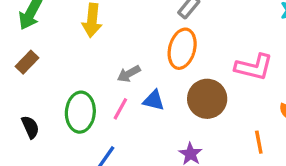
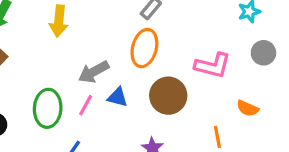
gray arrow: (129, 74) -> (94, 72), size x1.4

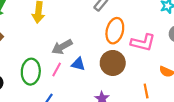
orange ellipse: (144, 48) -> (115, 31), moved

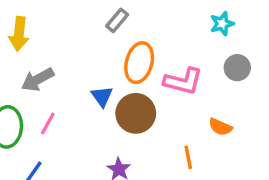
gray arrow: (62, 47) -> (38, 80), moved
blue triangle: (78, 64) -> (102, 96), moved, turned 40

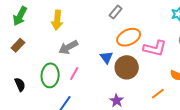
orange ellipse: (139, 63) -> (129, 37), turned 50
orange line: (188, 157) -> (158, 94), turned 64

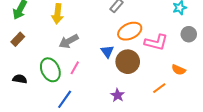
green ellipse: (50, 75) -> (50, 70), turned -30
black semicircle: (20, 85) -> (20, 79), turned -56

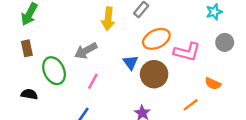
yellow arrow: (57, 14) -> (108, 19), moved
brown rectangle: (18, 39) -> (27, 48), turned -56
green ellipse: (50, 70) -> (54, 71), moved

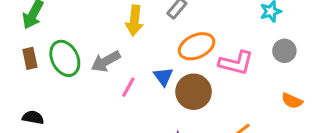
green ellipse: (54, 71) -> (65, 58), moved
pink line: (93, 81) -> (128, 87), moved
orange semicircle: (213, 84) -> (292, 101), moved

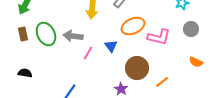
gray arrow: (106, 61) -> (73, 36), turned 36
brown circle: (194, 92) -> (137, 68), moved

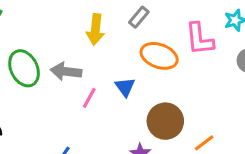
orange ellipse: (133, 26) -> (159, 56), turned 45
pink L-shape: (159, 37) -> (199, 39), moved, turned 70

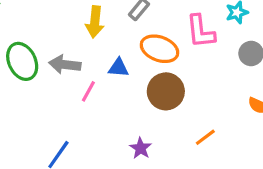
blue triangle: (125, 87) -> (118, 68), moved, turned -50
brown circle: (165, 121) -> (166, 91), moved

